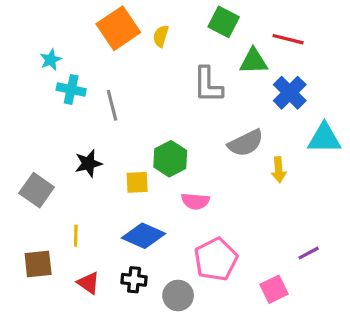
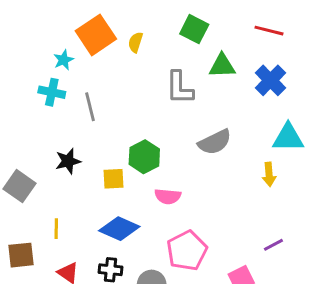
red line: (288, 39) -> (269, 31), moved
cyan star: (51, 60) -> (64, 60), moved
blue cross: (290, 93) -> (270, 80), moved
yellow arrow: (279, 170) -> (269, 174), moved

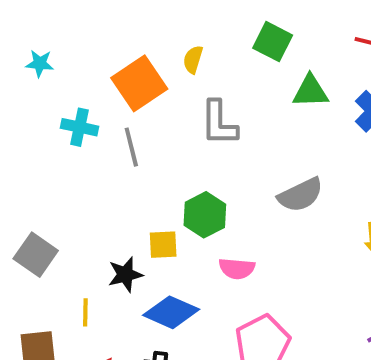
orange square: (96, 35) -> (139, 83), moved
cyan star: (64, 60) -> (40, 63), moved, turned 30
gray L-shape: (180, 88) -> (219, 123), moved
black star: (68, 161) -> (125, 275), moved

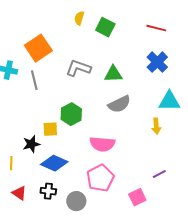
yellow semicircle: (193, 59) -> (79, 18), moved
green triangle: (310, 91) -> (113, 74), moved
gray L-shape: (219, 123) -> (78, 68), turned 110
pink semicircle: (237, 269) -> (102, 144), moved, size x1.4

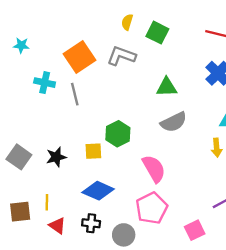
gray L-shape: (78, 68) -> (121, 56), moved
black star: (31, 144) -> (56, 157), moved
pink semicircle: (102, 144) -> (154, 169), turned -125
yellow line: (11, 163) -> (47, 202), moved

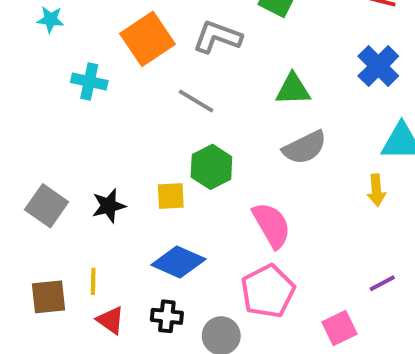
gray line: (75, 94) -> (196, 101), moved, turned -45

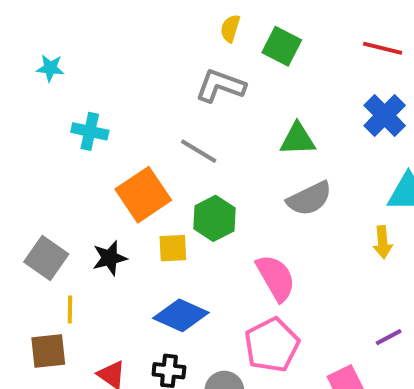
orange square: (147, 39) -> (143, 195), moved
yellow line: (93, 281) -> (70, 309), moved

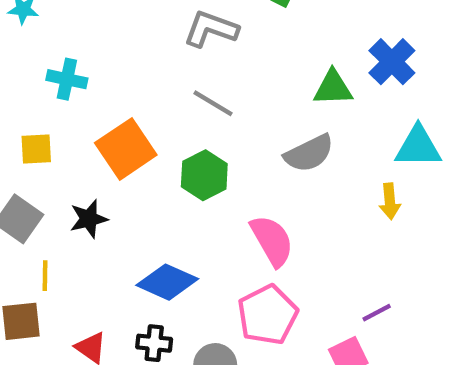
green triangle: (298, 139) -> (333, 88), moved
gray line: (199, 151) -> (213, 103), moved
yellow square: (173, 248) -> (36, 149), moved
purple line: (389, 337) -> (377, 313), moved

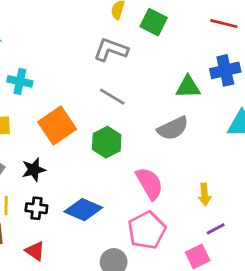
blue cross: (392, 62) -> (225, 70), turned 32
yellow arrow: (390, 201) -> (205, 194), moved
black cross: (154, 343) -> (36, 208), moved

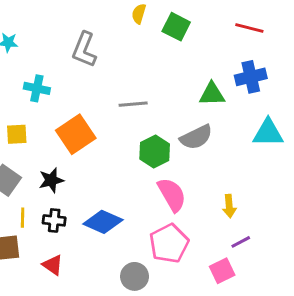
gray L-shape: (111, 50) -> (84, 50), moved, turned -88
gray line: (112, 97) -> (133, 104), turned -36
green hexagon: (107, 142) -> (155, 152), moved

